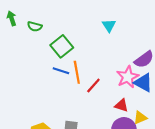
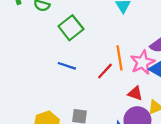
blue line: (61, 71) -> (67, 66), moved
orange line: (77, 72) -> (119, 58), moved

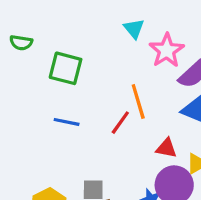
green square: (71, 28) -> (66, 68), turned -30
pink star: (142, 62) -> (167, 50), moved

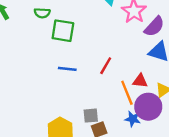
green semicircle: (21, 43) -> (42, 13), moved
orange line: (138, 102) -> (127, 93), moved

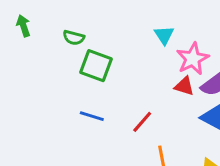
red triangle: (140, 81) -> (184, 86), moved

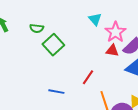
green square: (96, 66) -> (53, 45), turned 35
blue line: (92, 116) -> (56, 92), moved

